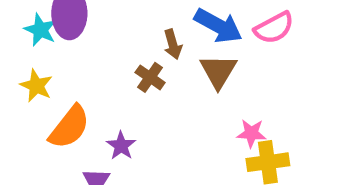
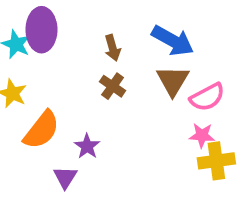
pink semicircle: (274, 28) -> (207, 97), moved
brown arrow: (173, 44) -> (113, 48), moved

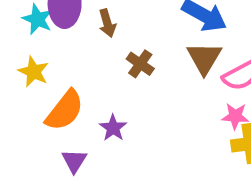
brown arrow: (113, 48) -> (107, 23), moved
purple triangle: (65, 177) -> (74, 161), moved

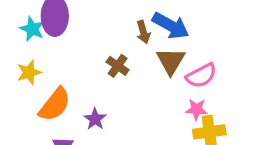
brown arrow: (107, 23) -> (143, 32), moved
yellow star: (34, 72) -> (29, 72), turned 30

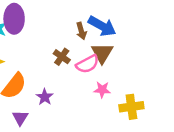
pink semicircle: (201, 76) -> (87, 64), moved
pink star: (196, 109) -> (102, 90), moved

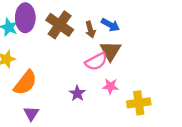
blue arrow: (102, 26) -> (110, 25), size x0.7
brown cross: (62, 57) -> (60, 25), moved, size x1.6
purple star: (45, 97) -> (77, 93), moved

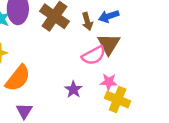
blue arrow: (110, 25) -> (109, 16), turned 132
yellow cross: (139, 103) -> (118, 100), moved, turned 30

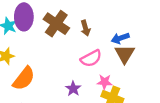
blue arrow: (109, 16) -> (120, 38), moved
brown triangle: (109, 44) -> (125, 54), moved

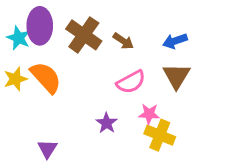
brown arrow: (85, 28) -> (123, 41), turned -40
blue arrow: (120, 38) -> (175, 41), moved
orange semicircle: (24, 79) -> (46, 77), moved, turned -80

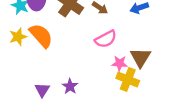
brown triangle: (176, 76) -> (140, 58), moved
purple star: (107, 123) -> (70, 86), moved

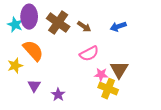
yellow star: (18, 37) -> (15, 66), moved
purple triangle: (42, 90) -> (34, 86), moved

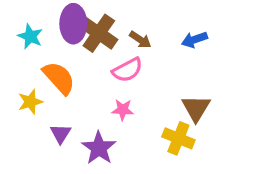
purple ellipse: (29, 17) -> (73, 24), moved
pink semicircle: (89, 54) -> (127, 70), moved
pink star: (101, 75) -> (123, 110), moved
purple star: (58, 95) -> (99, 148), size x1.5

